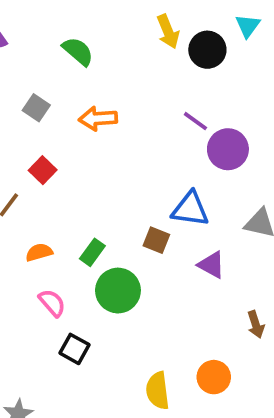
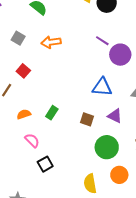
brown square: (156, 240) -> (87, 119), moved
green circle: (118, 291) -> (107, 147), moved
black square: (75, 349) -> (45, 164), turned 35

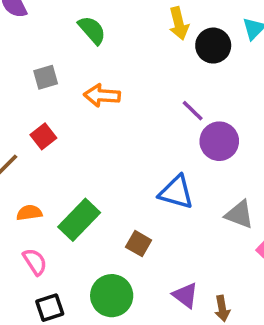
gray square: (18, 38) -> (46, 77), turned 32
green rectangle: (52, 113) -> (79, 220), size x1.6
purple triangle: (115, 116) -> (185, 295), moved
green circle: (107, 147) -> (112, 296), moved

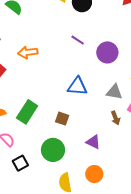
orange arrow: (102, 95) -> (28, 52), moved
purple circle: (219, 141) -> (107, 52), moved
brown arrow: (222, 309) -> (116, 118), moved

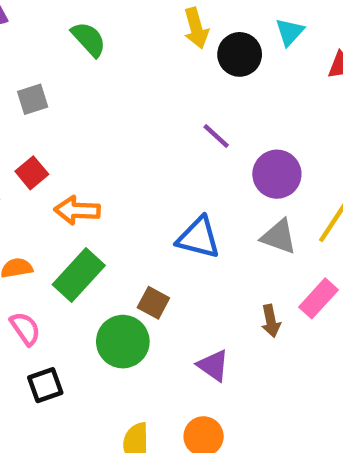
orange arrow: (28, 52) -> (77, 210), moved
gray triangle: (114, 92) -> (279, 237), moved
green circle: (53, 150) -> (123, 342), moved

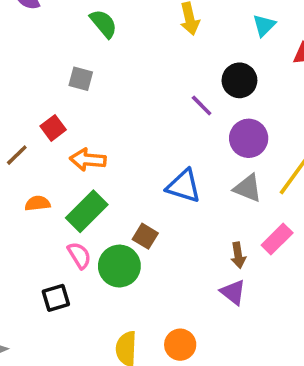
black circle: (240, 54) -> (239, 80), moved
gray square: (33, 99) -> (81, 79), moved, turned 30
pink semicircle: (25, 329) -> (79, 255), moved
purple triangle: (213, 365) -> (233, 292), moved

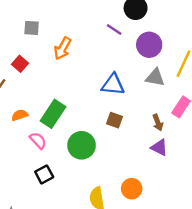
orange arrow: (88, 160) -> (62, 48), moved, turned -55
brown square: (145, 236) -> (115, 120), moved
pink semicircle: (79, 255) -> (38, 141), moved

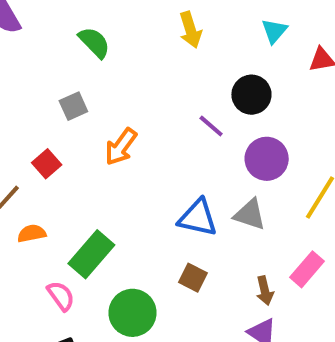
gray square: (32, 28) -> (73, 106), turned -35
gray triangle: (155, 77) -> (250, 215), moved
orange semicircle: (20, 115) -> (32, 233), moved

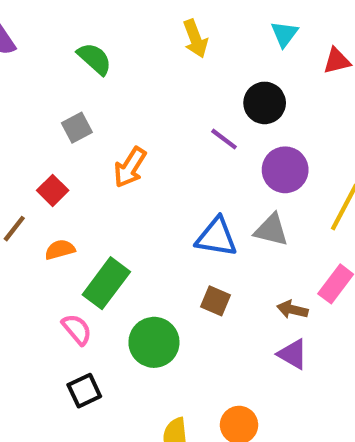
orange semicircle: (32, 233) -> (60, 250), moved
brown arrow: (265, 291) -> (292, 310), turned 120

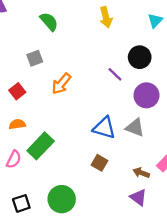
pink semicircle: (77, 329) -> (14, 159), moved, turned 60
green circle: (154, 342) -> (62, 199), moved

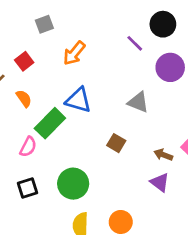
orange semicircle: (17, 124) -> (24, 98), turned 63
blue triangle: (104, 128) -> (78, 100), moved
gray triangle: (135, 128) -> (138, 102), moved
pink semicircle: (14, 159) -> (28, 147), moved

